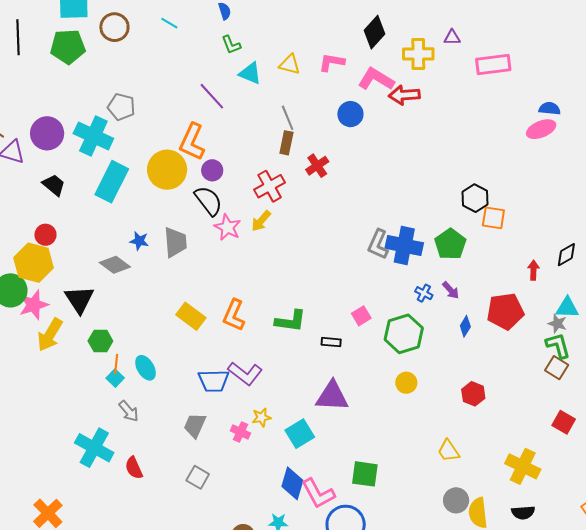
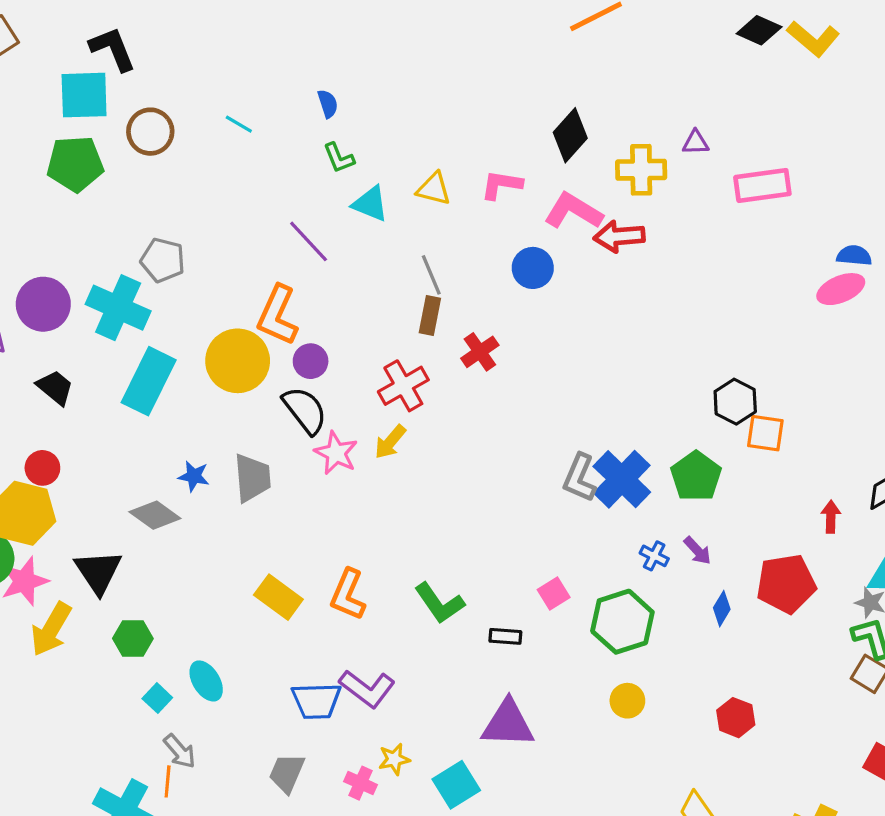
blue cross: (404, 245) -> (622, 479), turned 33
green L-shape: (290, 321) -> (439, 603), turned 48
orange line: (116, 364) -> (168, 781), moved

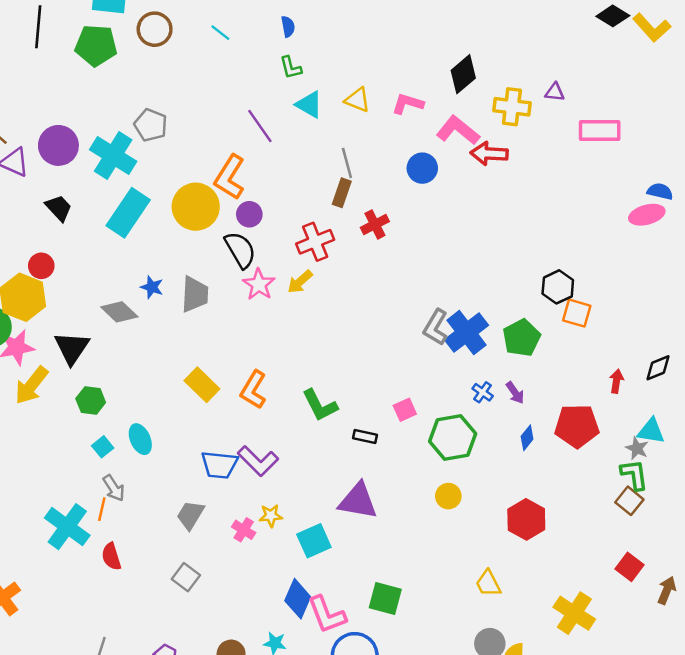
red hexagon: (736, 718) -> (526, 519), size x1.4

